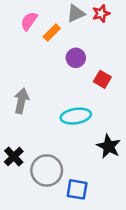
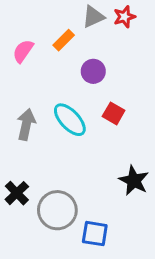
pink semicircle: (29, 21) -> (23, 51), moved
red square: (102, 79) -> (114, 113), moved
cyan ellipse: (76, 116) -> (70, 120), moved, turned 56

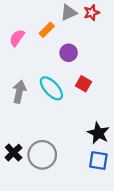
black cross: (17, 193) -> (14, 153), moved
blue square: (95, 234) -> (98, 161), moved

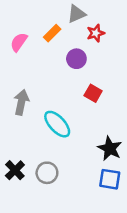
red star: (92, 13) -> (96, 33), moved
cyan ellipse: (51, 88) -> (57, 124), moved
gray circle: (42, 155) -> (47, 173), size x0.7

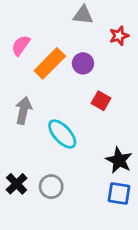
gray triangle: (76, 14) -> (83, 15), turned 30
orange rectangle: (52, 33) -> (50, 63), moved, size x1.6
red star: (96, 33) -> (119, 36), moved

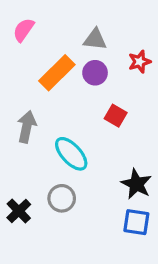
gray triangle: (83, 15) -> (95, 39), moved
red star: (119, 36) -> (140, 62), moved
pink semicircle: (21, 45) -> (24, 30), moved
gray circle: (51, 187) -> (62, 198), moved

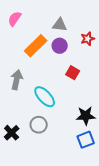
black star: (136, 184) -> (86, 116), turned -30
blue square: (136, 222) -> (86, 140), turned -30

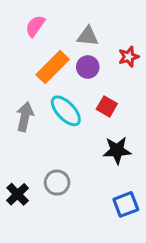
pink semicircle: (15, 19) -> (35, 26), moved
cyan ellipse: (45, 97) -> (66, 111), moved
black star: (86, 116) -> (117, 150), moved

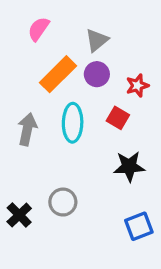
gray triangle: (88, 36) -> (97, 40), turned -45
red star: (129, 57) -> (137, 86), moved
cyan ellipse: (66, 111) -> (73, 123), turned 44

